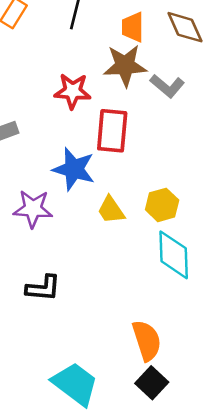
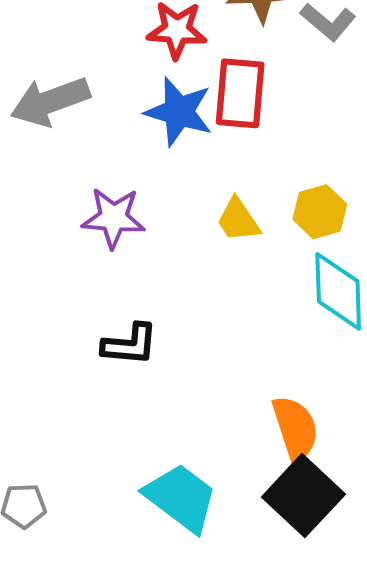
blue star: (74, 169) -> (179, 112), moved
black square: (152, 383) -> (303, 496), size x1.5

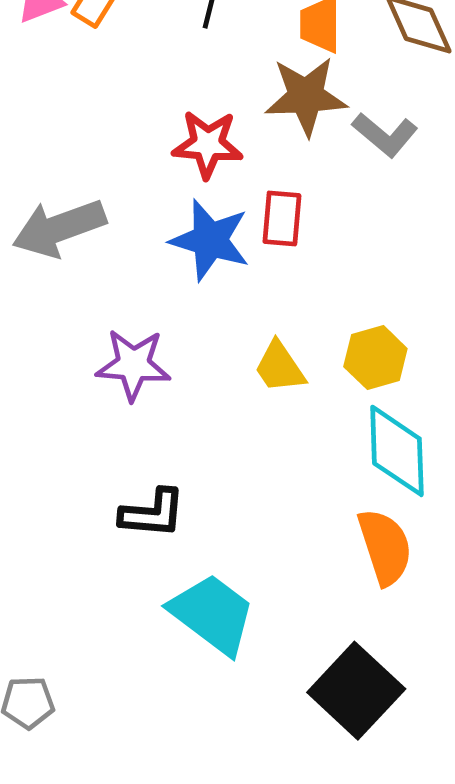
red rectangle: (240, 93) -> (282, 219), size x0.7
orange semicircle: (295, 428) -> (385, 547), moved
cyan trapezoid: (181, 498) -> (212, 614), moved

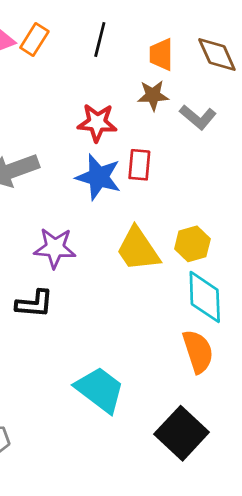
brown star: (306, 96) -> (153, 95), size x0.7
yellow trapezoid: (280, 367) -> (138, 249), size x1.5
black L-shape: (153, 513) -> (34, 304), moved

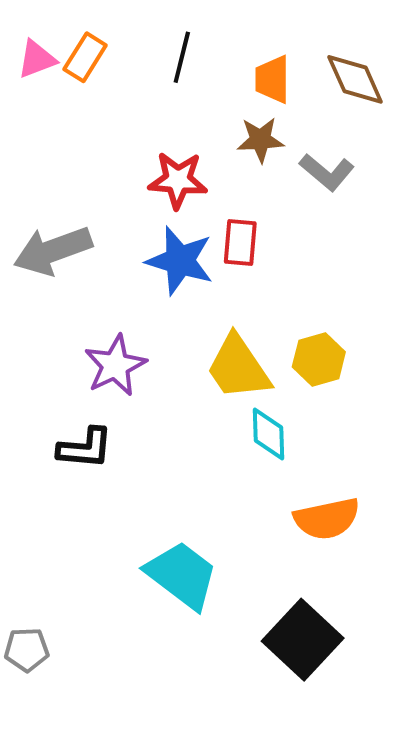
purple star: (55, 248) -> (115, 365), turned -30
cyan diamond: (205, 297) -> (268, 434), moved, size x0.7
orange semicircle: (198, 351) -> (327, 519), turned 96

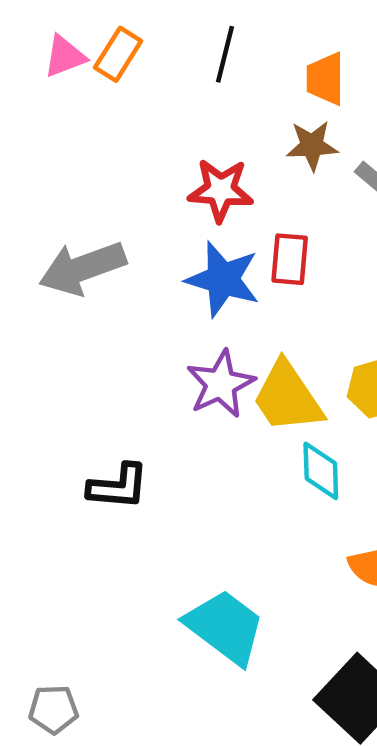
purple star: (115, 365) -> (221, 384), moved

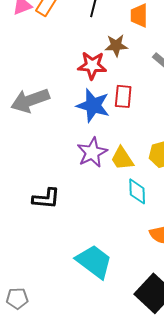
brown star: (312, 146) -> (116, 45), moved
yellow trapezoid: (287, 397) -> (122, 158), size x0.7

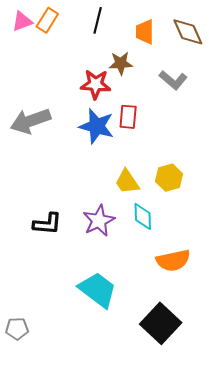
purple star: (92, 152) -> (99, 221), moved

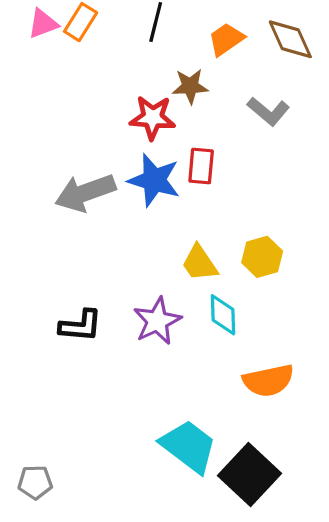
orange trapezoid: (145, 32) -> (226, 39), turned 55
gray arrow: (31, 121) -> (85, 193), moved
cyan trapezoid: (98, 290) -> (189, 446), moved

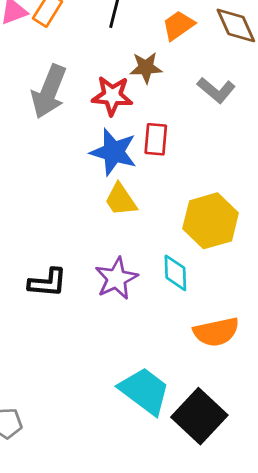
gray arrow: (85, 193) -> (49, 92), moved, turned -48
yellow hexagon: (262, 257) -> (211, 221), size x1.5
yellow trapezoid: (200, 263) -> (121, 200), moved

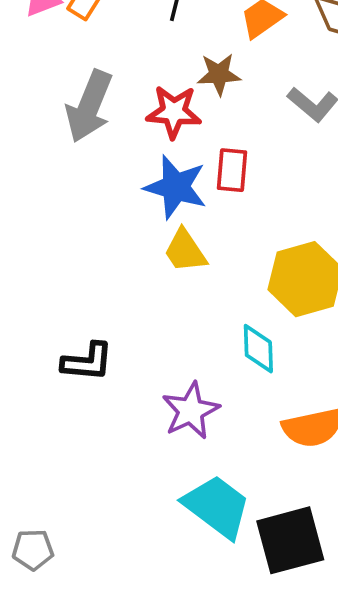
purple star: (116, 278) -> (191, 411), moved
black square: (199, 416) -> (290, 540), turned 32

